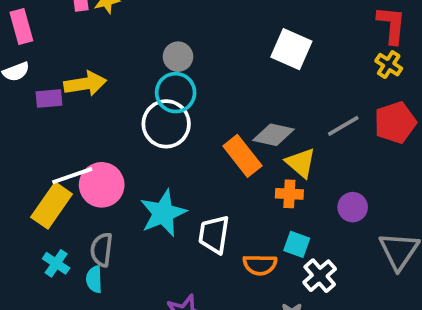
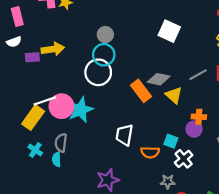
orange cross: (289, 194) -> (199, 117), moved
purple circle: (353, 207) -> (194, 129), moved
cyan star: (163, 213) -> (80, 110), moved

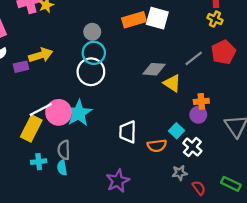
orange rectangle: (141, 91) -> (134, 20), moved, turned -60
cyan square: (171, 141) -> (176, 131), turned 32
cyan cross: (35, 150) -> (39, 162), turned -32

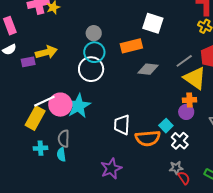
orange rectangle: (134, 20) -> (131, 46), moved
yellow triangle: (172, 83) -> (195, 78), moved, size x1.4
orange semicircle: (157, 146) -> (148, 138), size x1.4
gray star: (180, 173) -> (176, 168), moved

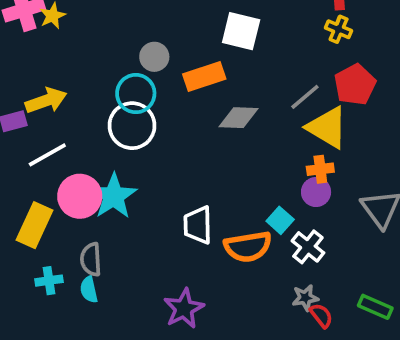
gray circle: (94, 33) -> (154, 57), moved
white line: (44, 101) -> (47, 155), moved

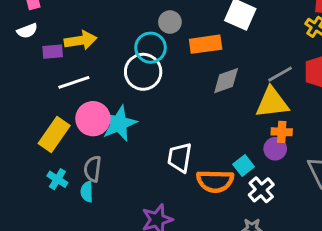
gray diamond: (239, 118) -> (226, 81), turned -32
yellow triangle: (327, 128) -> (272, 103), moved, turned -48
cyan cross: (49, 281) -> (57, 179), turned 30

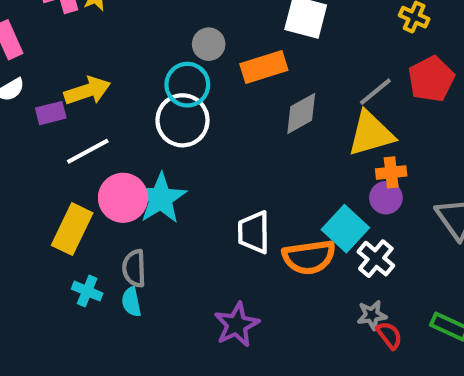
cyan square: (244, 165) -> (345, 229), size x1.5

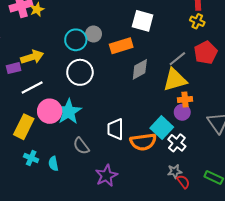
cyan circle: (187, 85) -> (76, 40), moved
gray semicircle: (134, 268) -> (81, 146), moved, turned -36

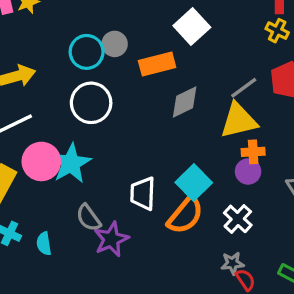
white square: (143, 21) -> (192, 27), turned 30
cyan square: (162, 128) -> (194, 182), moved
orange semicircle: (143, 142) -> (185, 215), turned -45
purple star: (106, 176) -> (111, 239), moved

